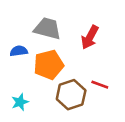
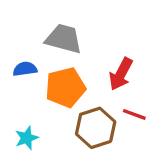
red arrow: (90, 37) -> (121, 74), moved

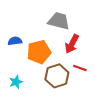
gray trapezoid: (64, 39) -> (59, 21), moved

